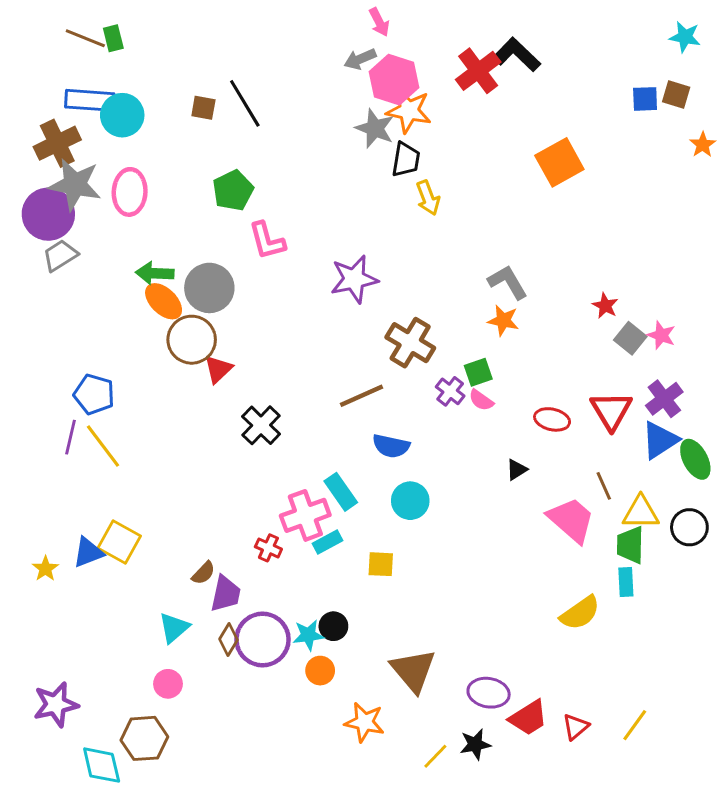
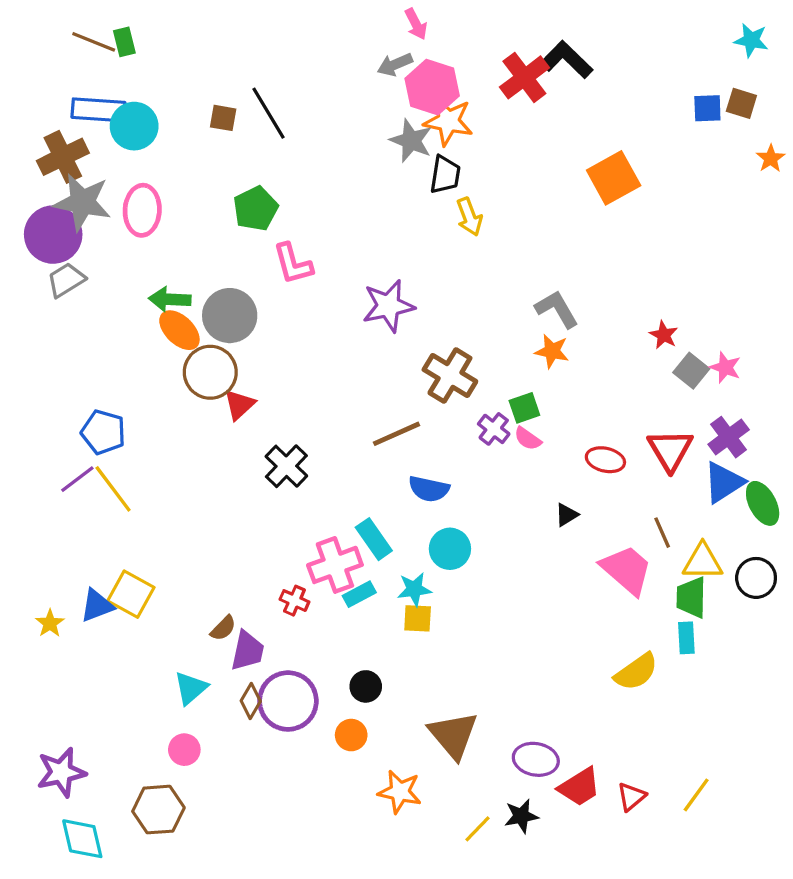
purple line: (71, 437) -> (77, 479), turned 40
cyan star: (308, 635) -> (414, 589), moved
cyan diamond: (102, 765) -> (82, 839), moved

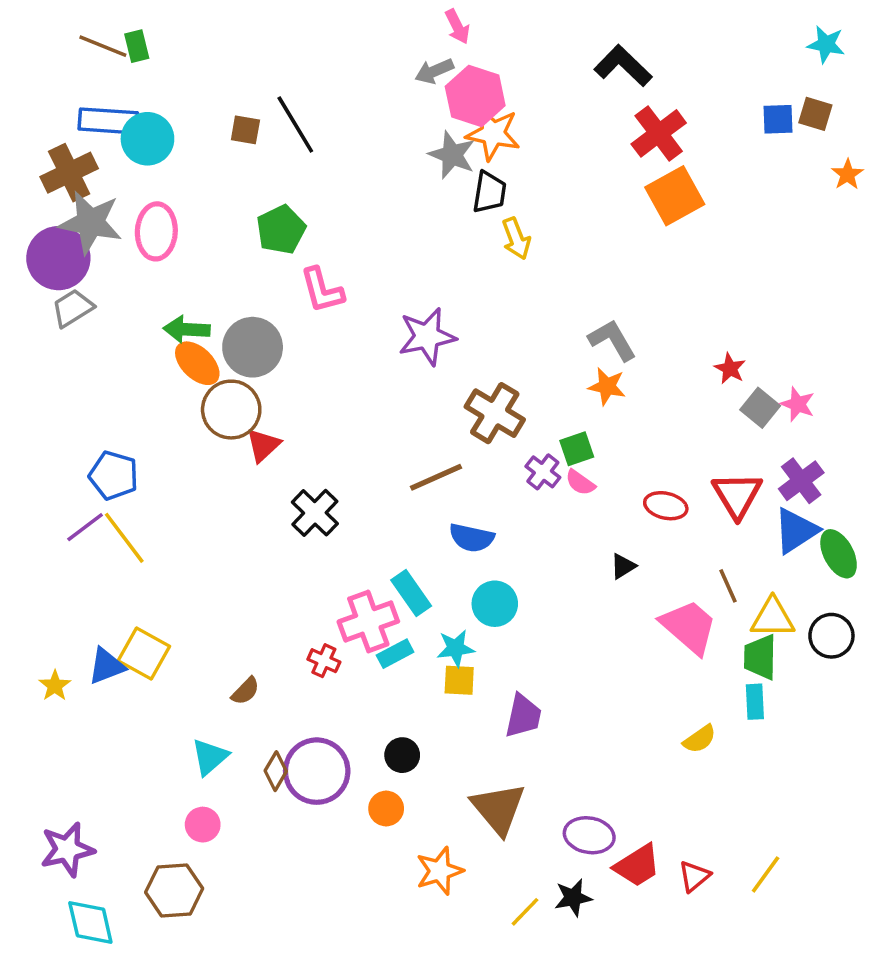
red cross: (524, 77) -> (659, 133), moved
purple trapezoid: (247, 651) -> (523, 716), moved
yellow semicircle: (636, 672) -> (700, 739), size x0.7
orange star: (400, 792) -> (440, 871), turned -30

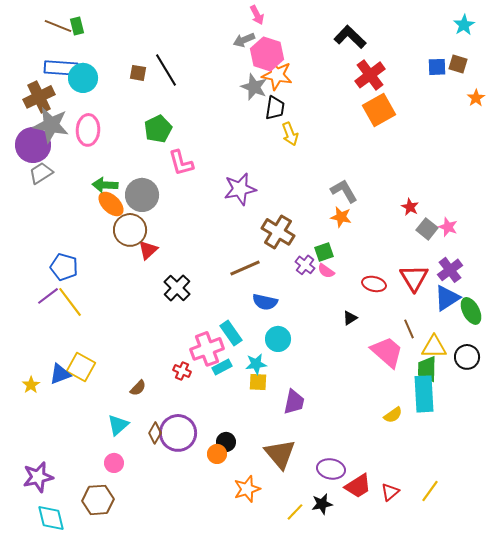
cyan star: (826, 44) -> (464, 25), turned 30
cyan rectangle: (755, 702) -> (424, 394), size x1.8
black circle: (402, 755) -> (226, 442), moved

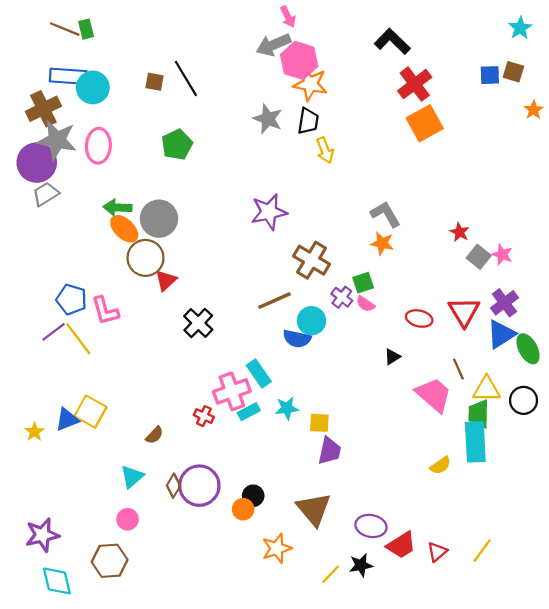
gray arrow: (244, 40) -> (273, 45), size x1.4
gray star: (254, 87) -> (268, 119), moved
pink L-shape: (181, 163) -> (105, 311), moved
cyan circle: (278, 339) -> (312, 321), moved
yellow square: (258, 382) -> (319, 423), moved

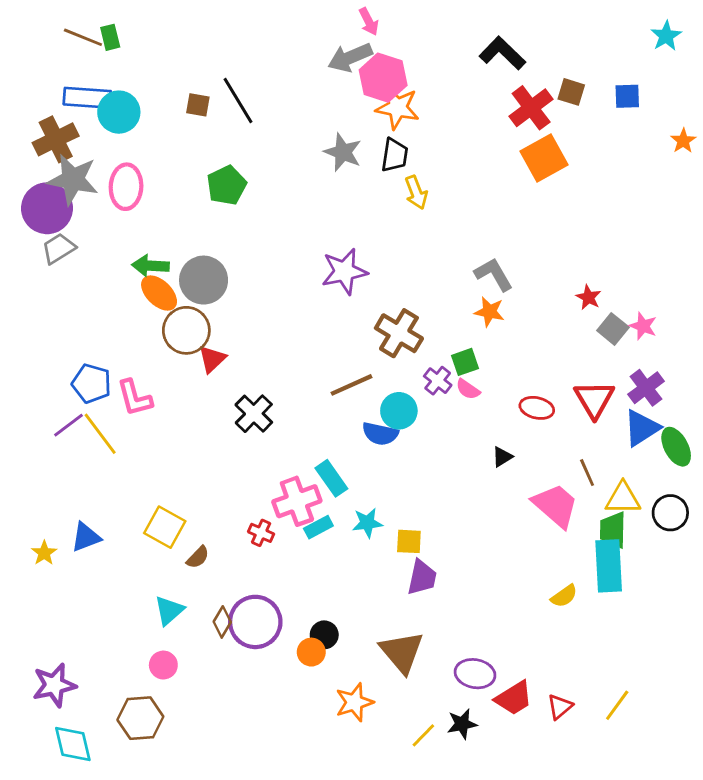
brown square: (513, 72) -> (571, 92), moved
yellow square: (91, 412) -> (165, 527), moved

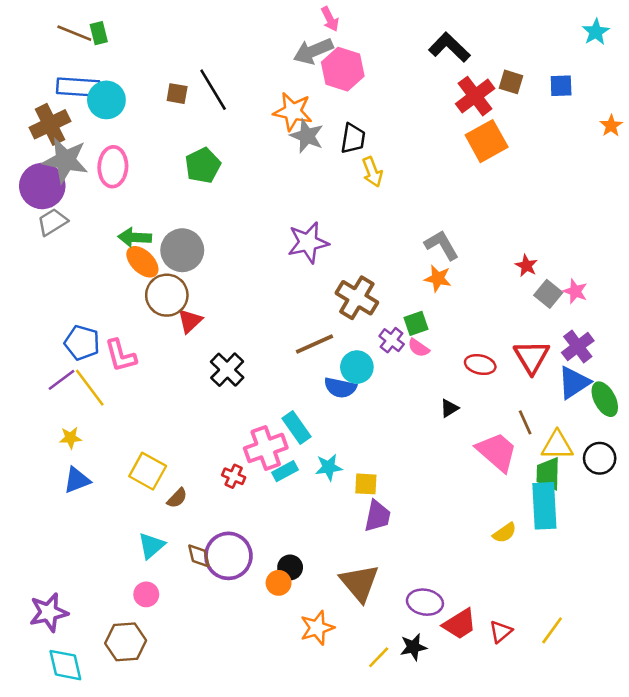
orange star: (397, 108) -> (293, 112), moved
yellow star: (44, 553) -> (70, 438), moved, turned 30
brown diamond: (222, 622) -> (199, 556), turned -44

